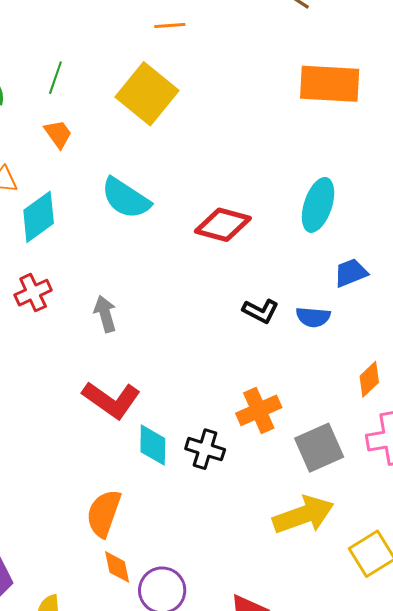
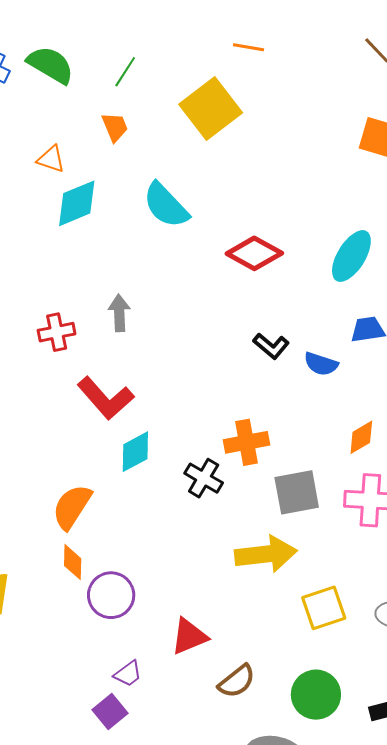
red cross: (33, 293) -> (57, 332), moved
cyan diamond: (153, 445) -> (135, 452), turned 48
black cross: (205, 449) -> (204, 478), moved

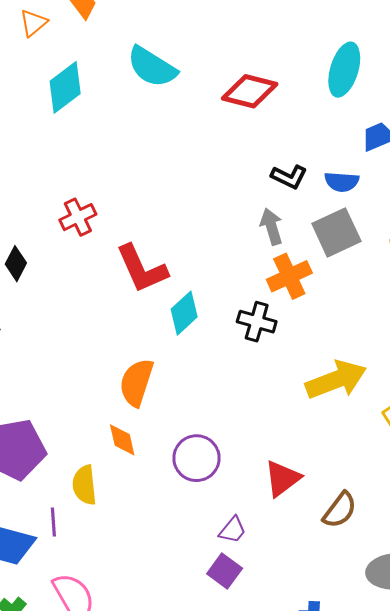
orange triangle: (51, 159) -> (33, 23), moved, turned -44
gray arrow: (119, 313) -> (271, 227), moved
red L-shape: (106, 398) -> (142, 269), turned 32
gray square: (297, 492) -> (336, 232), moved
orange diamond: (73, 562) -> (122, 440), moved

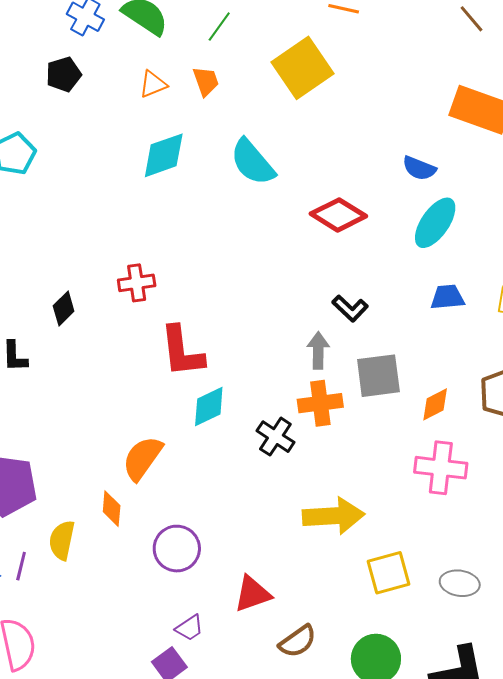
blue semicircle: (342, 182) -> (419, 168), moved

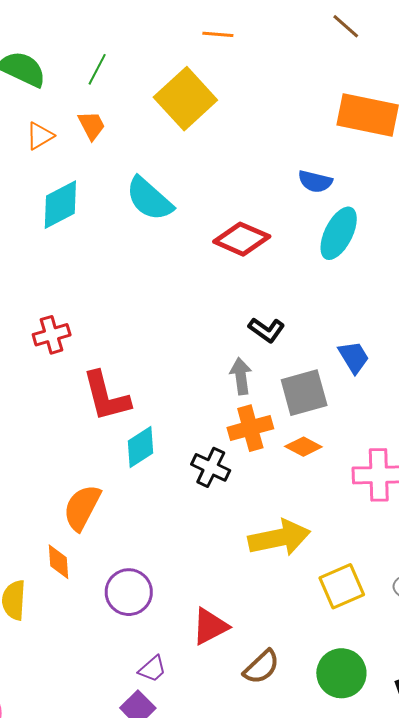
blue trapezoid: (447, 297) -> (354, 357), moved, turned 72
orange diamond: (435, 404) -> (303, 447), moved, turned 63

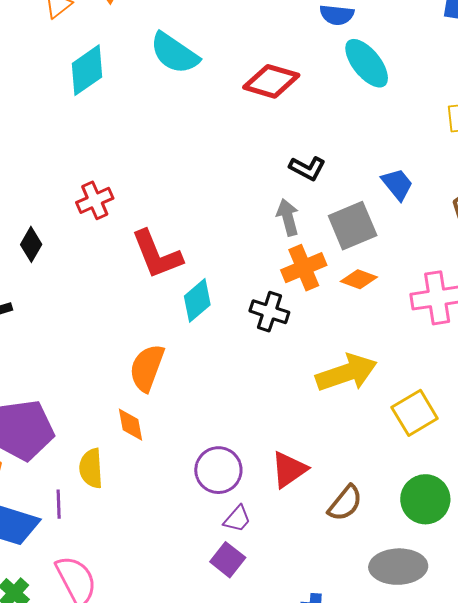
cyan ellipse: (339, 233) -> (367, 63), turned -58
purple circle: (129, 592) -> (218, 470), moved

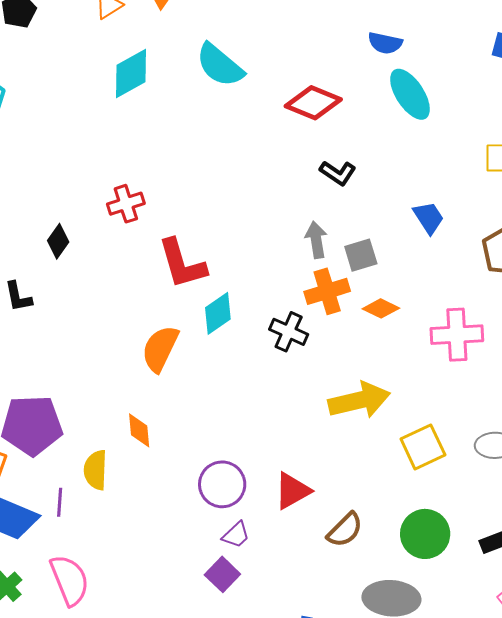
black L-shape: (307, 168) -> (338, 173), moved
gray square: (353, 226) -> (361, 255), moved, size x0.7
orange semicircle: (147, 368) -> (160, 349), moved

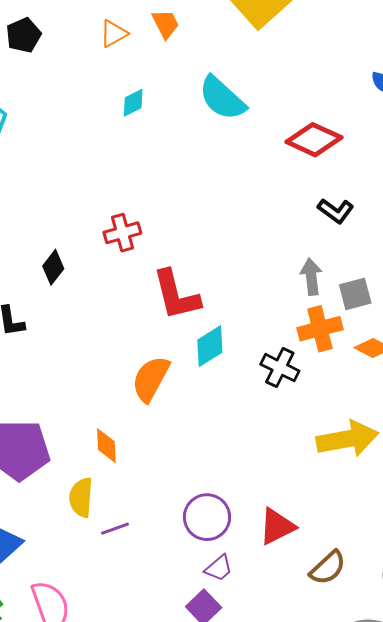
cyan diamond: (131, 73) -> (133, 103), size x0.6
orange diamond: (139, 430) -> (106, 446), moved
purple line: (60, 502) -> (115, 529), moved, turned 64

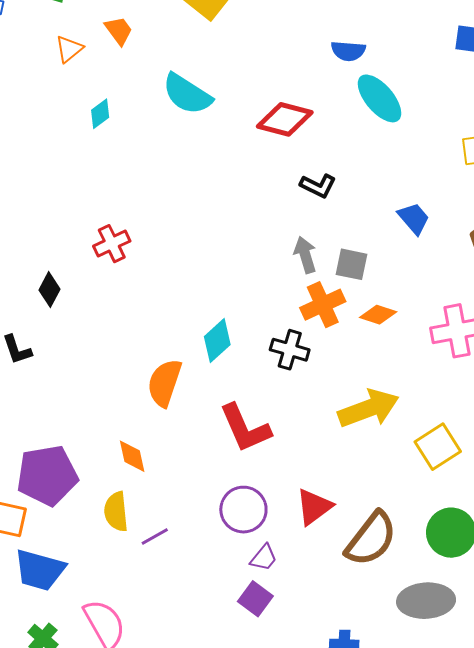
gray square: (355, 294) -> (351, 264), turned 36
red L-shape: (176, 295) -> (245, 428), moved
brown semicircle: (328, 568) -> (371, 539), size x1.5

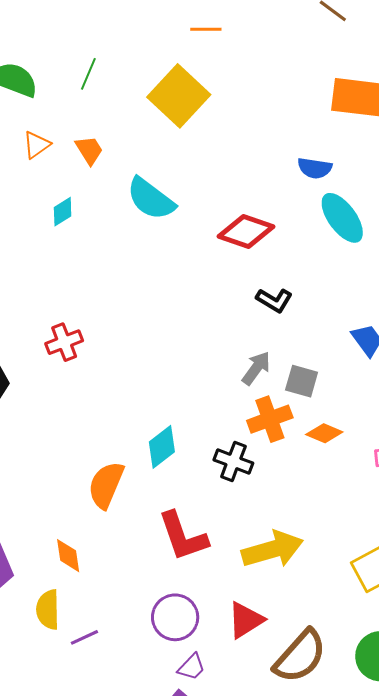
orange trapezoid: (119, 31) -> (89, 150), moved
gray arrow: (305, 255) -> (256, 368), turned 48
yellow arrow: (369, 408) -> (272, 549), moved

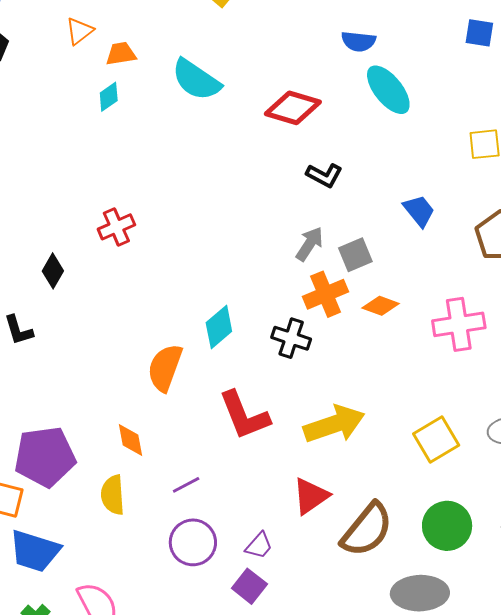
orange trapezoid: (89, 150) -> (121, 54), moved, turned -64
gray square: (302, 381) -> (355, 255), turned -36
purple circle: (175, 617) -> (193, 542), moved
purple line: (84, 637) -> (186, 485), moved

